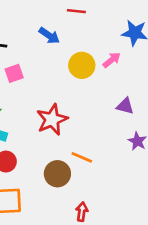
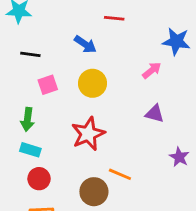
yellow circle: (82, 65) -> (92, 83), moved
purple triangle: (125, 106) -> (155, 114), moved

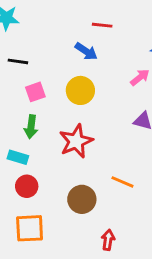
blue arrow: (85, 44) -> (86, 51), moved
green arrow: (27, 119) -> (31, 127), moved
orange line: (120, 174) -> (122, 182), moved

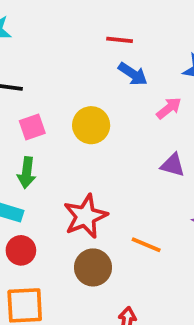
blue arrow: (86, 51) -> (133, 74), moved
red star: (76, 141) -> (85, 216), moved

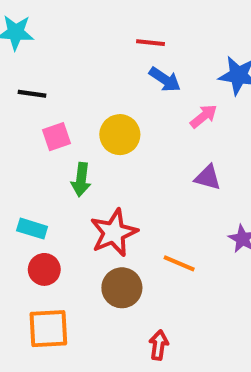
green arrow: (27, 173) -> (81, 180), moved

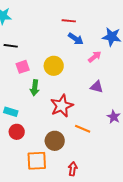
red star: (114, 233) -> (62, 106), moved
orange square: (48, 329) -> (37, 161), moved

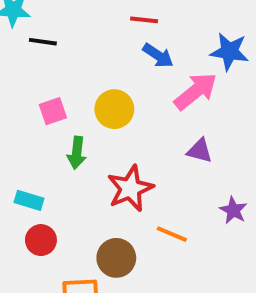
black line: (11, 46) -> (43, 42), moved
pink arrow: (95, 57) -> (196, 91), size x1.6

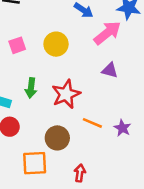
green arrow: (77, 153) -> (31, 88), moved
purple star: (233, 210) -> (122, 128), moved

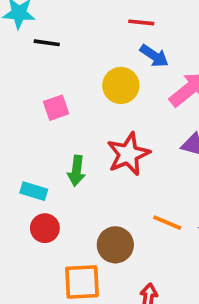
yellow circle: (56, 44) -> (121, 85), moved
red star: (66, 94) -> (128, 154), moved

